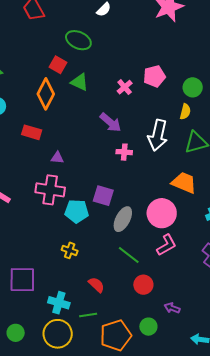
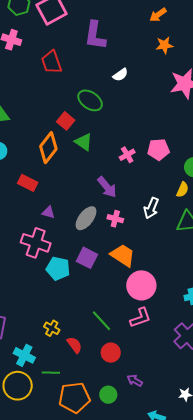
white arrow: (158, 135) -> (151, 208), size x0.7
orange trapezoid: (184, 183) -> (123, 255), moved
gray ellipse: (123, 219) -> (86, 218), moved
yellow cross: (70, 250) -> (52, 328), moved
red semicircle: (96, 285) -> (74, 345), moved

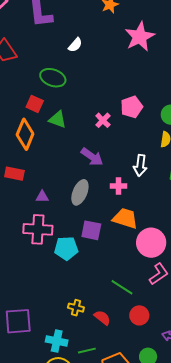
pink cross: (115, 219) -> (118, 186), moved

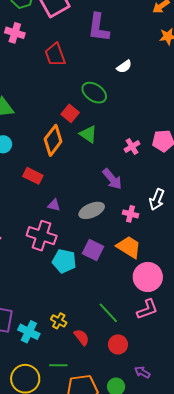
gray ellipse: (80, 192) -> (92, 210), turned 30
cyan cross: (57, 341) -> (29, 332), moved

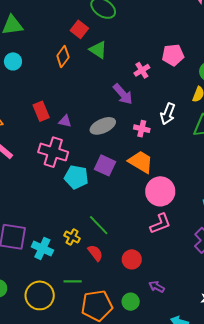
orange diamond: (53, 140) -> (63, 57), size x0.7
pink cross: (132, 146) -> (142, 70), moved
red rectangle: (33, 176) -> (41, 111), moved, turned 42
green line: (108, 313) -> (99, 225), moved

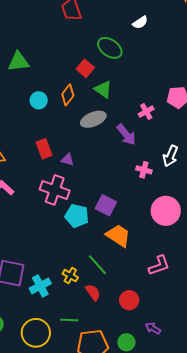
cyan circle: (13, 61) -> (39, 100), moved
gray ellipse: (103, 126) -> (93, 119), moved
orange trapezoid: (141, 162) -> (118, 236), moved
pink circle: (160, 191) -> (166, 211), moved
cyan cross: (42, 248) -> (40, 286), turned 35

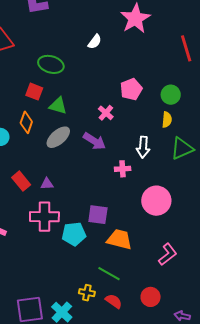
white semicircle: (140, 22) -> (95, 42), moved

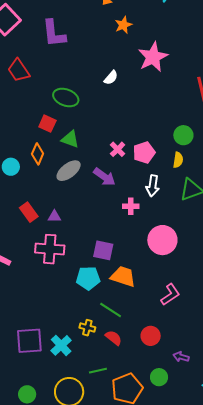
pink pentagon: (131, 89) -> (144, 153), moved
cyan pentagon: (74, 234) -> (88, 278), moved

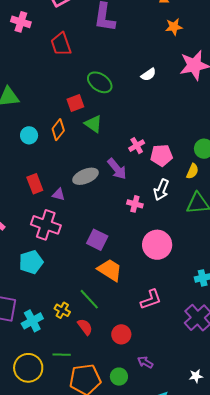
red square: (47, 124) -> (75, 103), turned 30
gray ellipse: (69, 171) -> (86, 176), moved
cyan pentagon: (88, 278) -> (31, 262), moved, turned -30

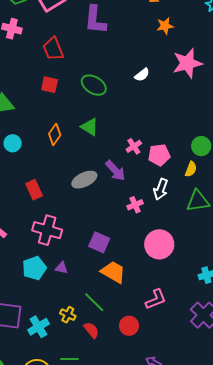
red square: (75, 103) -> (50, 85), moved, turned 36
cyan circle: (29, 135) -> (13, 143), moved
purple triangle: (59, 194) -> (61, 268), moved
pink cross: (135, 204) -> (135, 205), turned -35
red circle: (121, 334) -> (129, 326), moved

